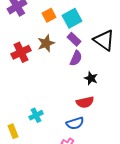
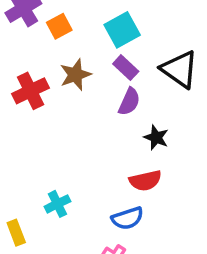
orange square: (49, 15) -> (59, 26), moved

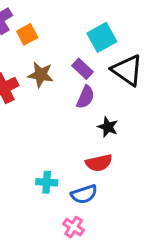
cyan square: (122, 30) -> (102, 37), moved
brown star: (75, 75) -> (41, 75), turned 30
cyan cross: (57, 204) -> (47, 182), moved, turned 30

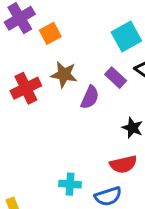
purple rectangle: (82, 69) -> (116, 78), moved
purple semicircle: (85, 97) -> (90, 97), moved

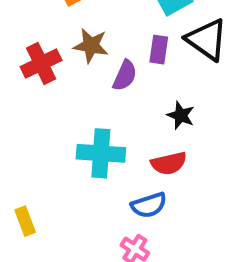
purple rectangle: (116, 78) -> (159, 50), turned 55
cyan cross: (70, 184) -> (101, 153), moved, size x1.6

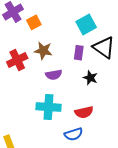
purple semicircle: (125, 75) -> (54, 75), moved, turned 56
black star: (181, 115) -> (90, 78), moved

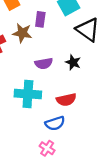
purple rectangle: (79, 53) -> (40, 19), moved
purple semicircle: (54, 75) -> (44, 63), moved

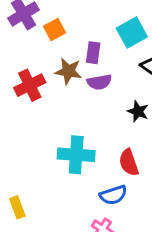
purple semicircle: (44, 63) -> (99, 82), moved
red semicircle: (66, 100) -> (129, 162), turned 84

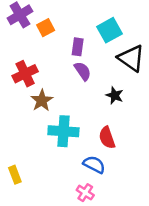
brown star: (68, 71) -> (42, 101), moved, turned 30
purple semicircle: (99, 82) -> (83, 71), turned -114
blue semicircle: (113, 195) -> (94, 164), turned -135

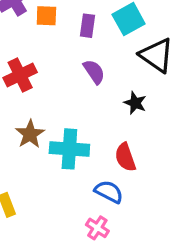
orange square: (46, 28) -> (46, 16), turned 30
purple rectangle: (78, 47) -> (88, 26), moved
brown star: (42, 101) -> (30, 134), moved

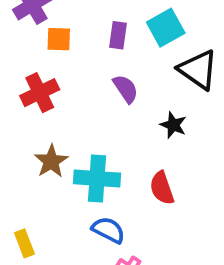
orange square: (46, 16) -> (59, 39), moved
blue semicircle: (109, 192) -> (108, 230), moved

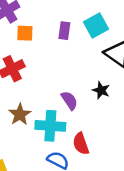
purple semicircle: (126, 89) -> (69, 100), moved
red semicircle: (162, 188) -> (81, 144), moved

